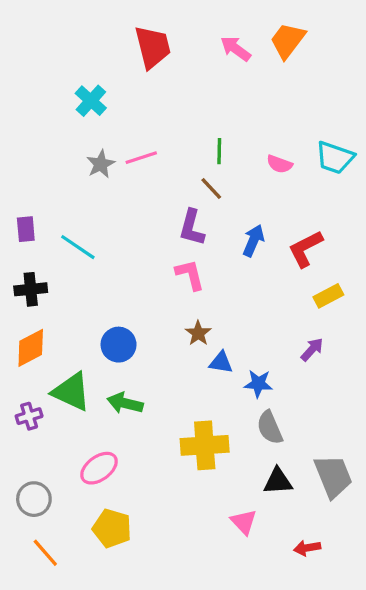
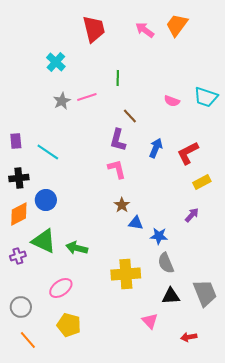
green line: (219, 151) -> (118, 78), moved
blue circle: (119, 345) -> (46, 200), moved

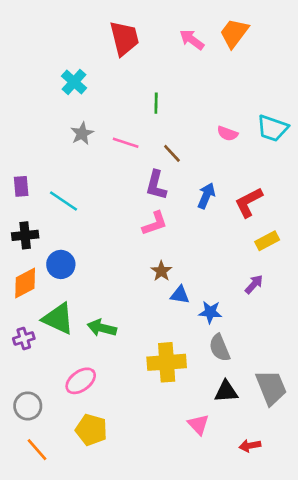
pink line: (87, 97) -> (126, 143), moved, turned 36
pink L-shape: (117, 169) -> (155, 223), turned 85

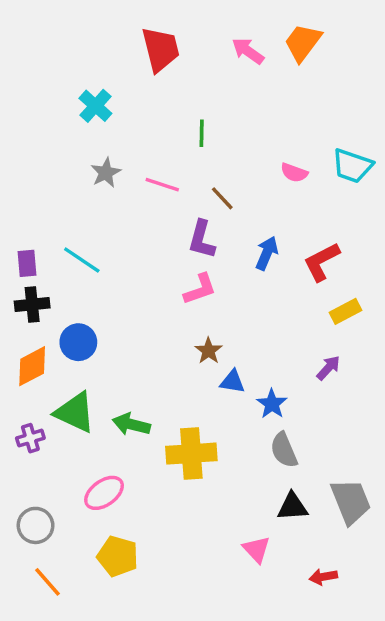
purple rectangle: (21, 186) -> (27, 263), moved
blue star: (210, 312) -> (272, 404), turned 30
yellow cross: (167, 362) -> (191, 454), moved

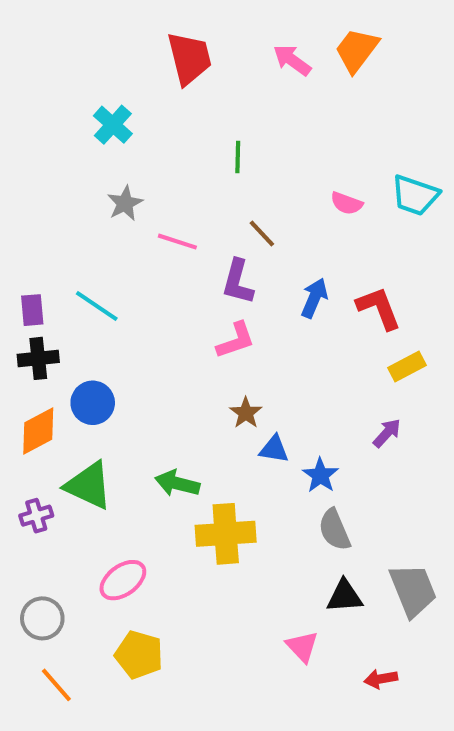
pink line: (162, 185) -> (177, 242), moved
red L-shape: (322, 262) -> (379, 308), turned 96
green arrow: (131, 424) -> (177, 483), moved

